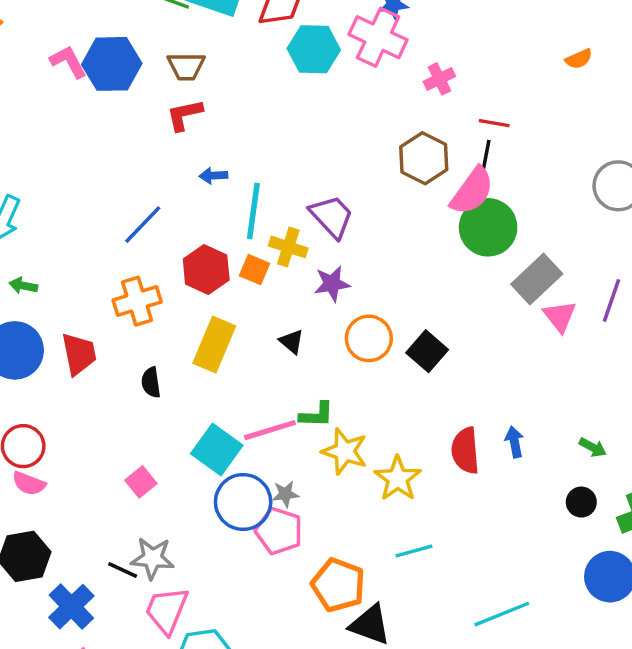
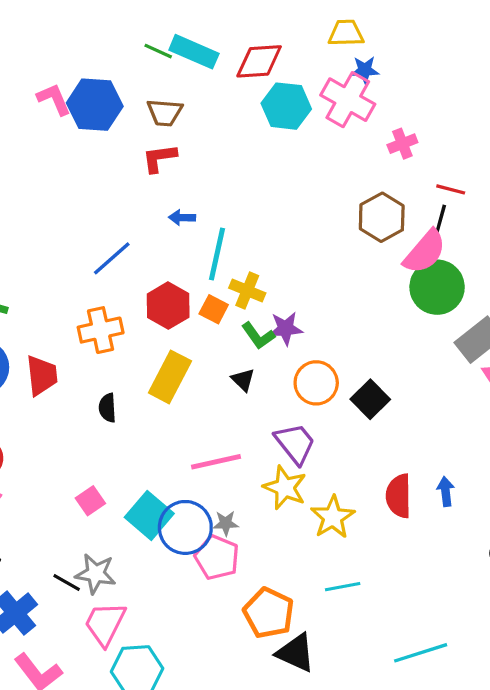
purple trapezoid: (332, 216) -> (295, 443), moved
green L-shape: (317, 415) -> (258, 336), moved, turned 48
cyan square: (217, 450) -> (149, 515), moved

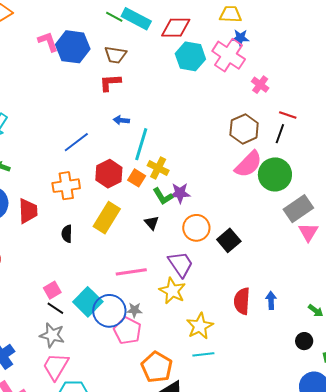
pink cross: (402, 144) -> (260, 85), turned -36
pink semicircle: (425, 252) -> (248, 164), moved
yellow star: (333, 517) -> (200, 326), moved
black line: (67, 583) -> (55, 308), moved

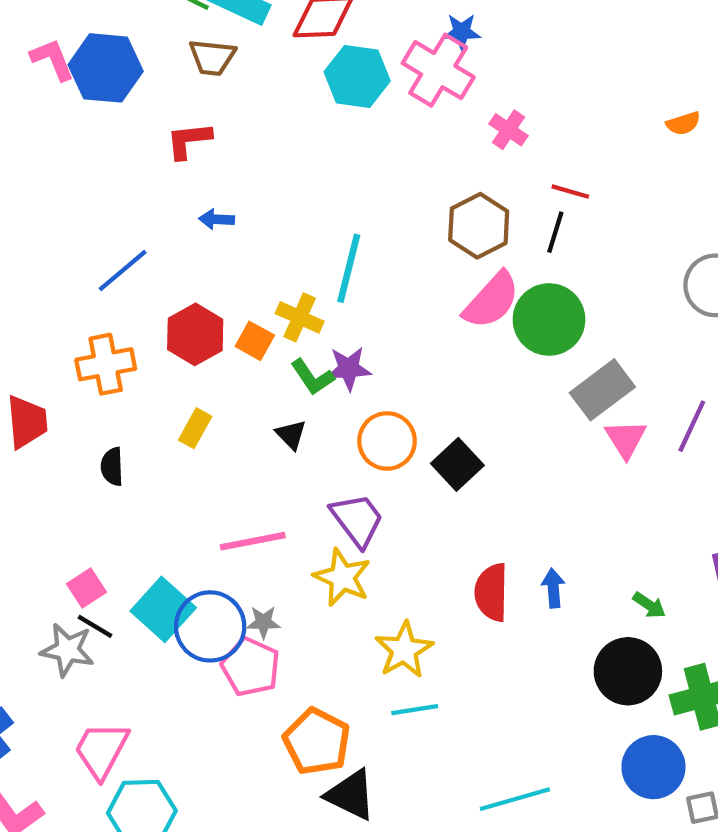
brown trapezoid: (115, 55) -> (212, 57), moved
cyan line: (141, 144) -> (349, 268), moved
yellow rectangle: (107, 218) -> (195, 428), size x0.6
gray star: (52, 335) -> (67, 650), moved
black circle: (304, 341) -> (628, 671), size x1.8

